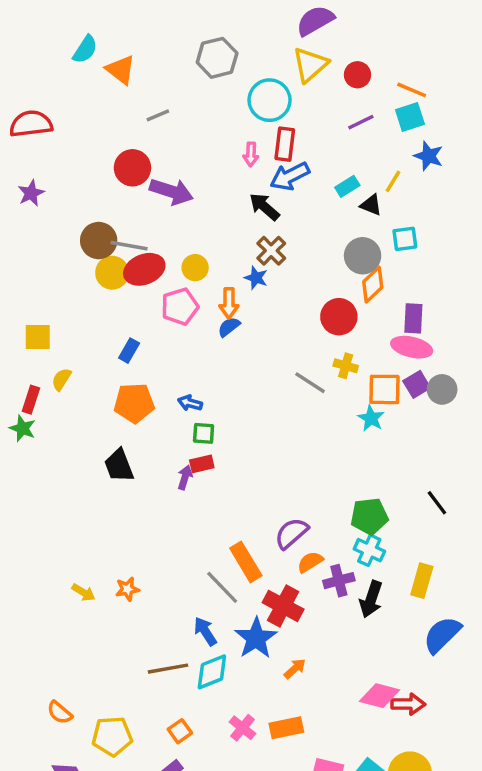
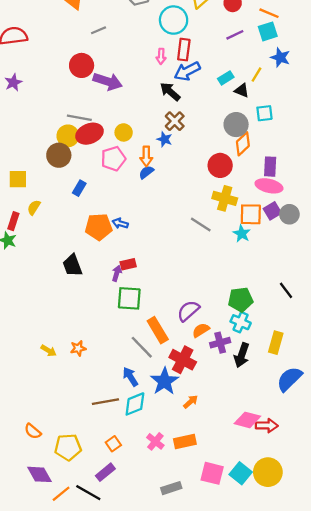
brown circle: (99, 241) -> (59, 155), moved
yellow cross: (346, 366) -> (225, 198), size x1.5
gray line: (310, 383) -> (201, 224), moved
orange pentagon: (134, 403) -> (99, 227), moved
green square: (204, 433) -> (129, 298), moved, size x1.6

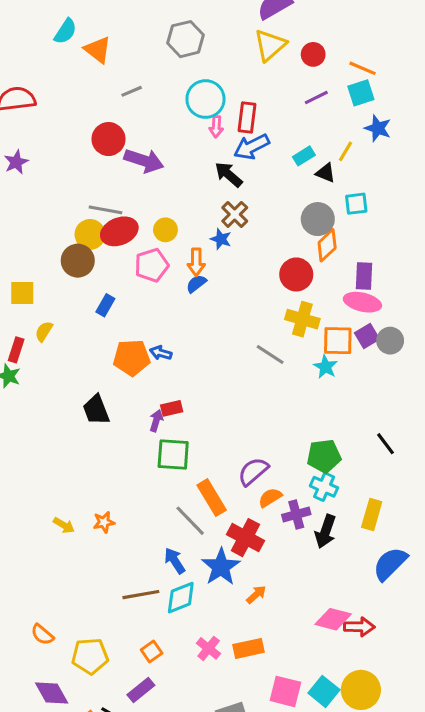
cyan circle: (174, 20) -> (205, 99), moved

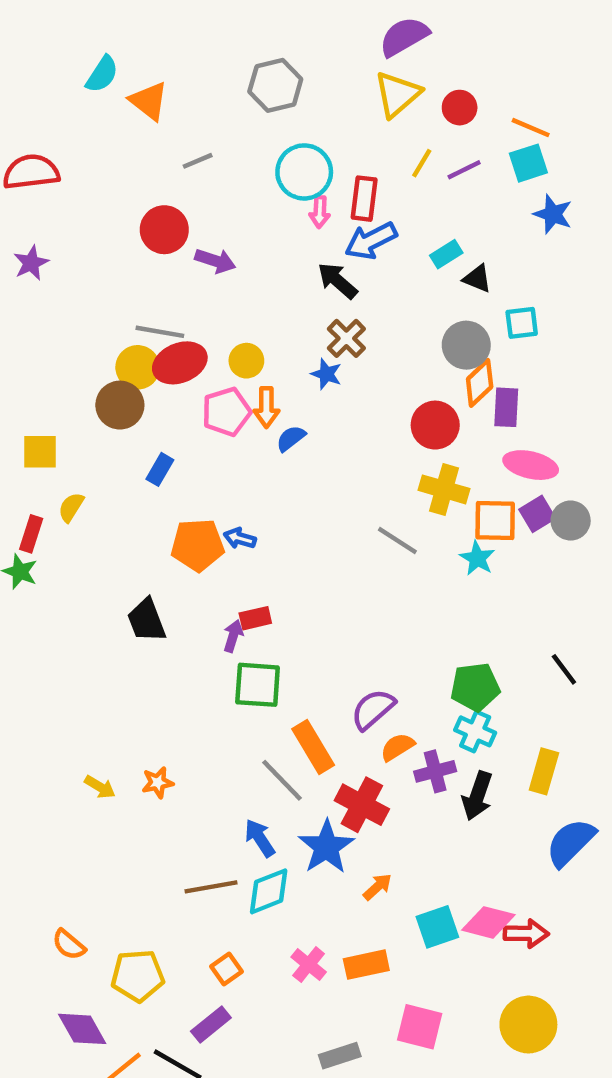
yellow line: (345, 151) -> (422, 163), moved
purple arrow: (144, 161) -> (215, 261), size x0.7
orange arrow: (196, 262) -> (266, 407), moved
purple rectangle: (364, 276) -> (506, 407), moved
cyan square: (324, 691) -> (437, 927), moved, turned 32

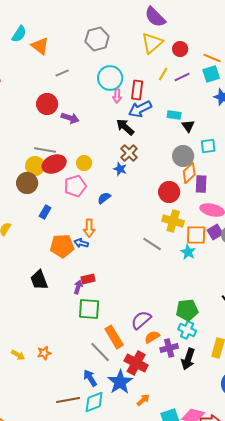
purple semicircle: (404, 37) -> (155, 17), turned -105
cyan rectangle: (446, 254) -> (174, 115), turned 40
black triangle: (477, 279) -> (188, 126), turned 32
orange arrow: (266, 407) -> (89, 228), moved

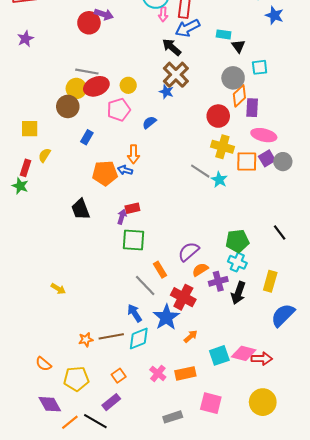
purple arrow: (70, 118) -> (104, 14), moved
brown cross: (129, 153) -> (176, 75), size x1.4
cyan star: (188, 252) -> (219, 180), moved
orange rectangle: (114, 337) -> (160, 270), size x0.7
orange star: (44, 353) -> (86, 340), moved

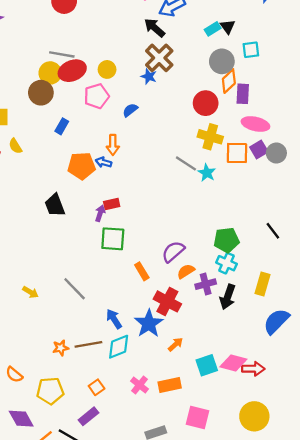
cyan rectangle: (224, 34) -> (213, 29), moved, turned -40
yellow semicircle: (44, 155) -> (15, 146), turned -64
gray line: (145, 286) -> (75, 289), moved

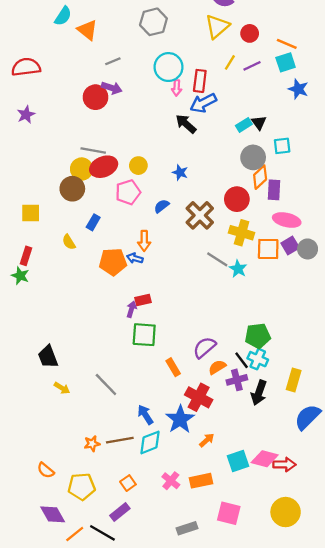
brown cross: (159, 58) -> (200, 215), moved
yellow semicircle: (15, 146) -> (69, 242), moved
black trapezoid: (55, 205) -> (48, 357), moved
black line: (273, 231) -> (242, 360), moved

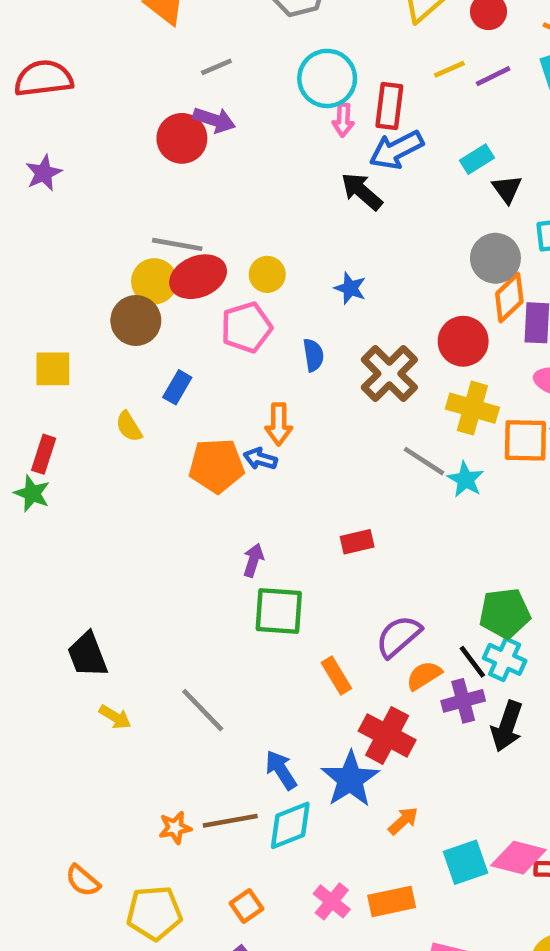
yellow line: (230, 62) -> (449, 69), turned 35
cyan rectangle: (244, 125) -> (477, 159), moved
blue semicircle: (162, 206) -> (313, 355), turned 119
red rectangle: (143, 300) -> (357, 542), moved

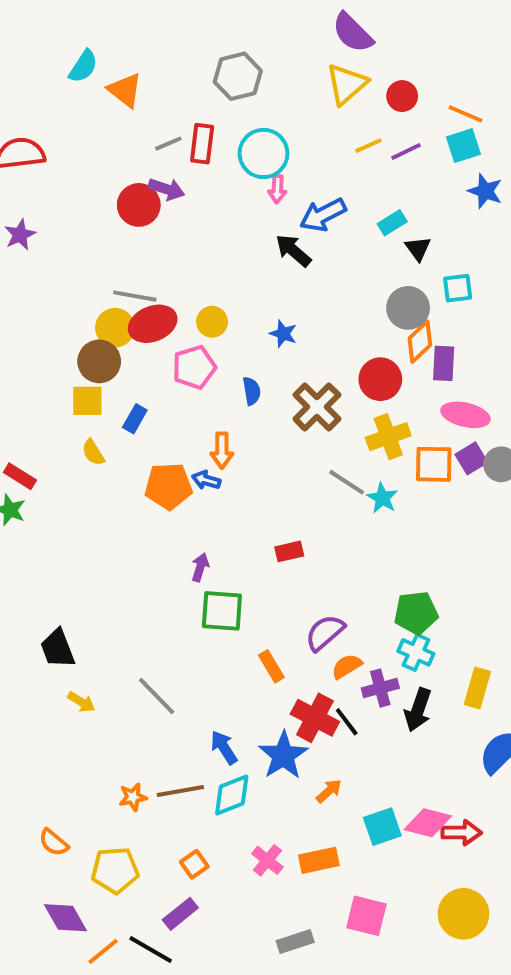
red rectangle: (389, 106) -> (202, 144), moved
yellow square: (53, 369) -> (87, 401), moved
yellow cross: (472, 408) -> (388, 437), turned -36
red rectangle: (44, 454) -> (20, 476), turned -76
black line: (472, 662) -> (347, 722), moved

